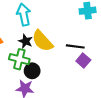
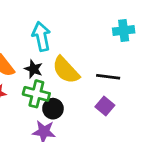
black star: (26, 41) -> (34, 69), moved
purple square: (83, 60) -> (105, 106), moved

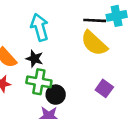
yellow semicircle: (66, 70) -> (94, 43), moved
black line: (108, 77) -> (95, 20), moved

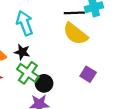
green cross: (39, 82) -> (28, 73), turned 30

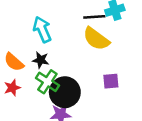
purple square: (88, 74) -> (111, 81), turned -35
black circle: (44, 83) -> (65, 92), size x1.6

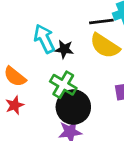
black star: (41, 60) -> (64, 49), moved
green cross: (47, 82) -> (63, 85), moved

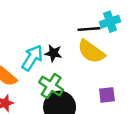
cyan arrow: (44, 39) -> (32, 58), moved, turned 56

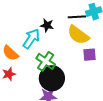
black star: (53, 53) -> (47, 25), moved
purple square: (107, 95) -> (90, 55), moved

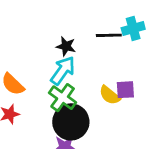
yellow semicircle: (78, 35) -> (110, 95), moved, size x0.7
cyan arrow: (31, 39) -> (63, 71), moved

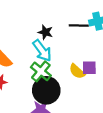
cyan arrow: (63, 71) -> (42, 51), turned 105

